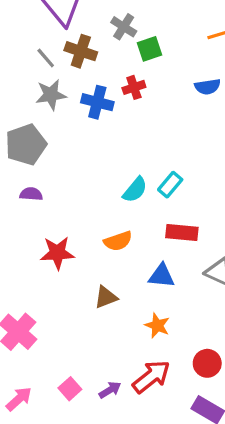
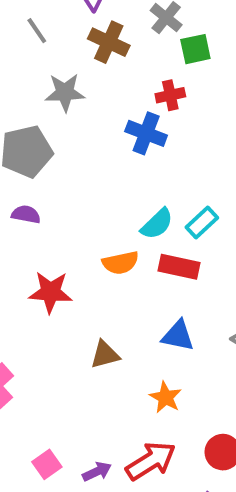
gray line: (46, 58) -> (37, 31), moved
blue cross: (97, 102) -> (146, 133), moved
red rectangle: (182, 232) -> (179, 267), moved
orange semicircle: (118, 241) -> (120, 263), moved

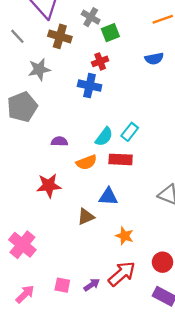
purple semicircle: (26, 214) -> (59, 141), moved
blue triangle: (178, 336) -> (108, 197), moved
pink square: (47, 464) -> (62, 285), turned -35

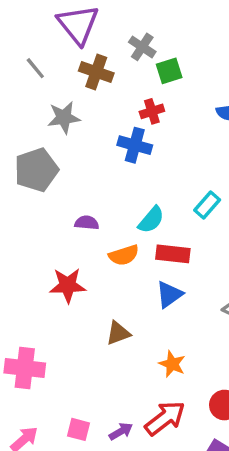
cyan rectangle: (130, 132) -> (207, 205), moved
blue triangle: (108, 197) -> (169, 294), moved, turned -42
pink cross: (22, 245) -> (25, 368), turned -36

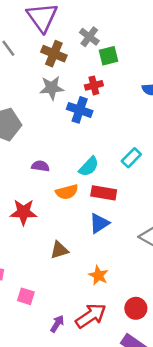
gray star: (64, 118) -> (52, 88), moved
pink square: (79, 429) -> (26, 296), moved
purple arrow: (121, 431) -> (57, 324), turned -30

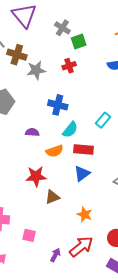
brown cross: (54, 54) -> (17, 55), moved
blue cross: (80, 110) -> (58, 105), moved
red star: (24, 212) -> (36, 176), moved

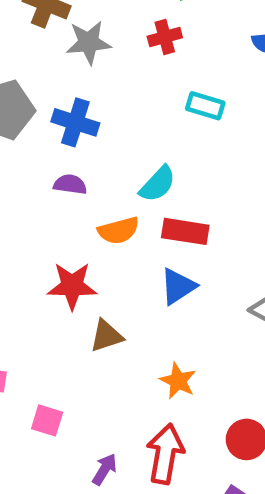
blue cross: (58, 105) -> (75, 122), moved
cyan rectangle: (103, 120) -> (205, 106), moved, turned 63
red arrow: (81, 247) -> (165, 454), turned -45

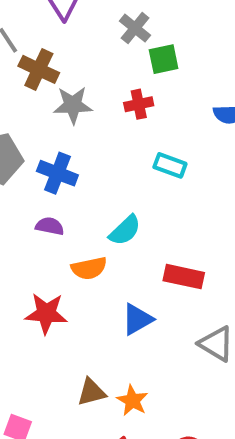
red rectangle: (185, 231) -> (184, 277), moved
brown triangle: (106, 336) -> (91, 392), moved

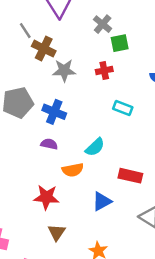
brown triangle: (91, 392) -> (57, 232), moved, turned -42

